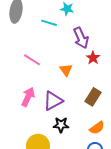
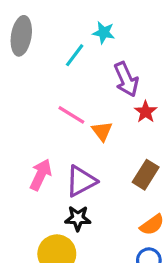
cyan line: (49, 23) -> (75, 55), turned -70
pink line: (32, 60) -> (71, 115), moved
black star: (61, 125) -> (78, 218), moved

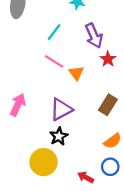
cyan line: (75, 55) -> (54, 32), moved
pink arrow: (41, 175) -> (18, 105), moved
black star: (78, 218) -> (59, 136), turned -30

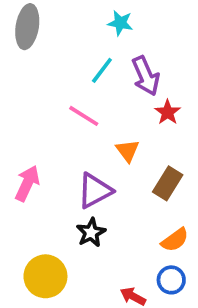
cyan line: (54, 32) -> (102, 70), moved
orange triangle: (76, 73) -> (127, 151), moved
yellow circle: (44, 162) -> (45, 276), moved

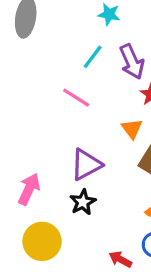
orange triangle: (127, 151) -> (132, 129), moved
pink arrow: (27, 183) -> (29, 189), moved

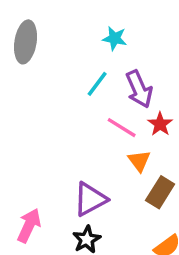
pink line: (76, 98) -> (122, 128), moved

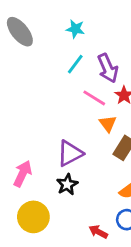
cyan star: (115, 38) -> (75, 29), moved
gray ellipse: (26, 42) -> (20, 32), turned -48

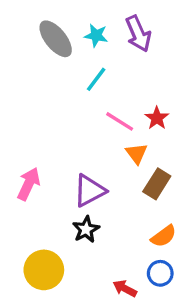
gray ellipse: (20, 32) -> (56, 39), moved
purple arrow: (108, 68) -> (138, 34), moved
pink arrow: (23, 174) -> (29, 184), moved

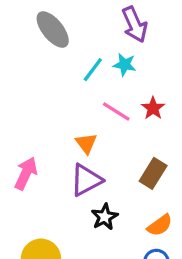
cyan star: (96, 35) -> (125, 65), moved
orange triangle: (137, 154) -> (86, 143), moved
black star: (86, 229) -> (105, 217), moved

